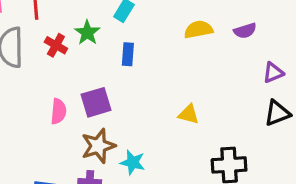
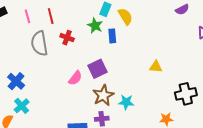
yellow semicircle: (198, 30) -> (125, 16), moved, turned 78
green star: (87, 33) -> (95, 26), moved
pink semicircle: (58, 111) -> (75, 78), turned 42

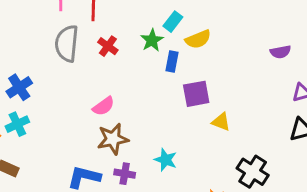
yellow semicircle: (125, 16) -> (198, 39), turned 84
purple square: (97, 69) -> (196, 94), moved
black cross: (186, 94) -> (253, 172), turned 30
brown star: (103, 95) -> (113, 139), moved

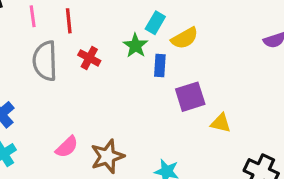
pink semicircle: (104, 106) -> (67, 147), moved

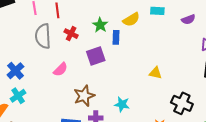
cyan rectangle: (155, 23) -> (157, 11), moved, turned 64
purple square: (190, 97) -> (96, 56), moved
pink semicircle: (67, 147) -> (60, 69), moved

